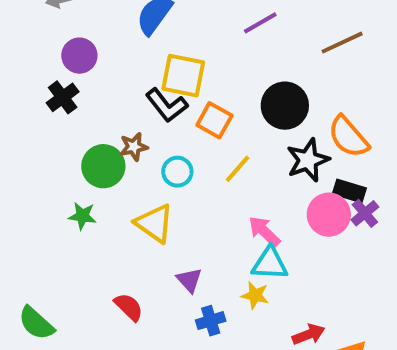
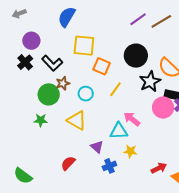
purple line: (260, 23) -> (138, 19), moved
black L-shape: (167, 105) -> (52, 63), moved
cyan triangle: (270, 264) -> (119, 131), moved
red semicircle: (129, 307) -> (68, 163), turned -84

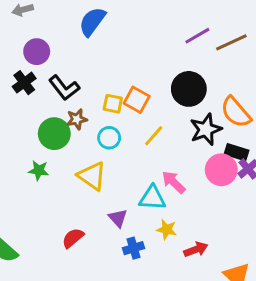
yellow square: (84, 46) -> (113, 104), moved, size x0.6
red arrow: (159, 168) -> (196, 249), moved

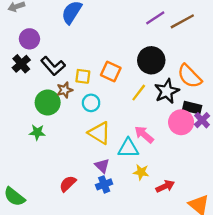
yellow square: (113, 104) -> (83, 76), moved
yellow line: (154, 136) -> (139, 93), moved
yellow triangle: (92, 176) -> (99, 133), moved
blue cross: (134, 248) -> (104, 184), moved

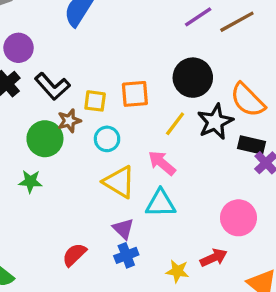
orange square: (111, 72) -> (135, 94), turned -30
pink circle: (181, 122) -> (238, 218), moved
pink arrow: (144, 134) -> (162, 163), moved
yellow star: (141, 172) -> (177, 271), moved

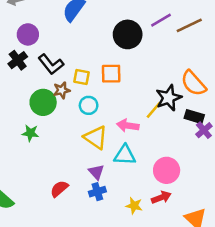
black circle: (193, 78) -> (128, 34), moved
yellow line: (175, 124) -> (154, 110), moved
pink arrow: (162, 163) -> (128, 126), turned -35
pink circle: (238, 218) -> (167, 170), moved

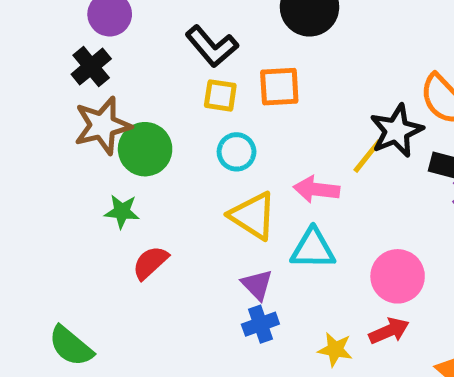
black L-shape: (51, 64) -> (212, 46), moved
brown star: (62, 90) -> (103, 126), moved, size x1.6
red semicircle: (59, 189) -> (150, 263), moved

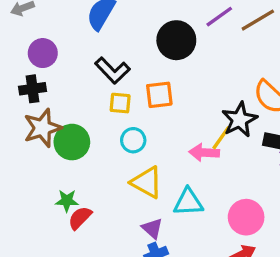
black cross: (91, 67) -> (32, 89), turned 35
pink arrow: (316, 189) -> (204, 153), moved
green star: (122, 211) -> (67, 201), moved

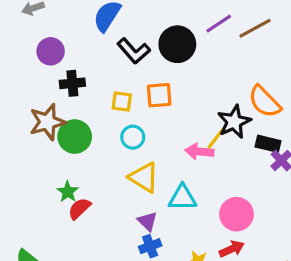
black L-shape: (112, 70) -> (134, 51), moved
black cross: (32, 89) -> (72, 83), moved
green star: (67, 201) -> (68, 192), turned 30

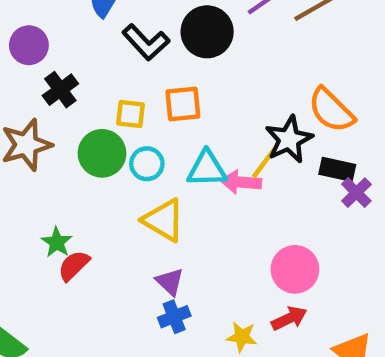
black cross: (72, 83) -> (60, 90), turned -30
green circle: (75, 137) -> (102, 153), moved
cyan triangle: (182, 198) -> (207, 169), moved

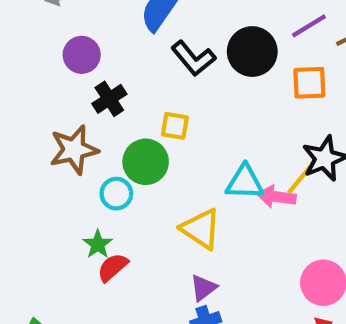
orange square: (183, 104) -> (309, 83), moved
cyan circle: (147, 164) -> (116, 194), moved
purple triangle: (170, 282) -> (203, 288), turned 36

